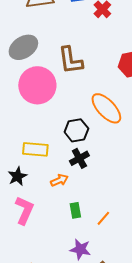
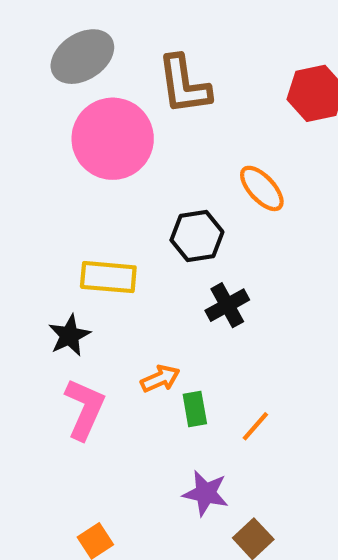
orange ellipse: (106, 108) -> (262, 188), size x0.7
black cross: (79, 158) -> (227, 305), moved
orange arrow: (59, 180) -> (160, 379), moved

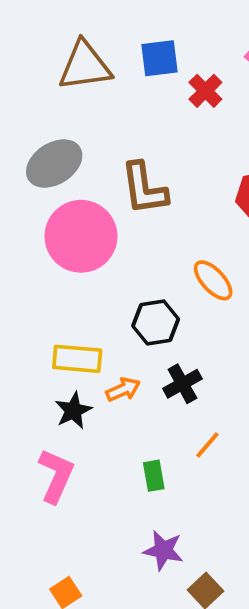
black star: (69, 335) -> (73, 411), moved
orange arrow: (160, 379) -> (123, 389), moved
orange line: (255, 426) -> (207, 445), moved

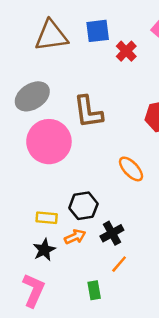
black hexagon: (156, 322) -> (83, 206), moved
yellow rectangle: (77, 359) -> (47, 218), size x0.7
orange line: (207, 445) -> (119, 264), moved

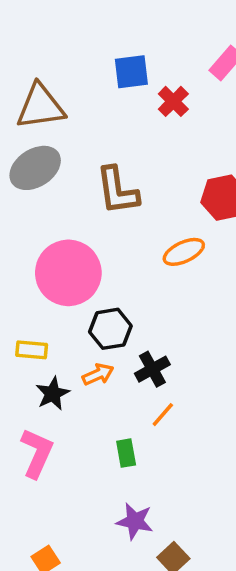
brown triangle: (51, 36) -> (40, 107), moved
pink circle: (49, 142) -> (68, 273), moved
orange ellipse: (131, 169) -> (184, 252), moved, turned -72
yellow rectangle: (47, 218) -> (32, 350), moved

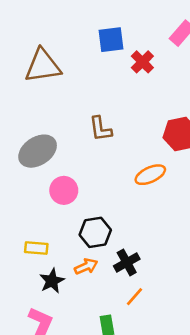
gray ellipse: (35, 168) -> (38, 151), moved
brown L-shape: (117, 191) -> (100, 129), size x0.7
pink circle: (68, 273) -> (64, 190), size x0.6

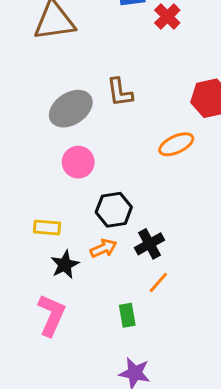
gray ellipse: (38, 151) -> (71, 109), moved

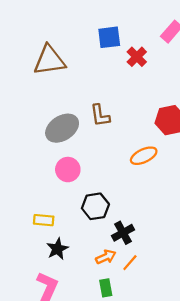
orange arrow: (103, 248) -> (106, 257), moved

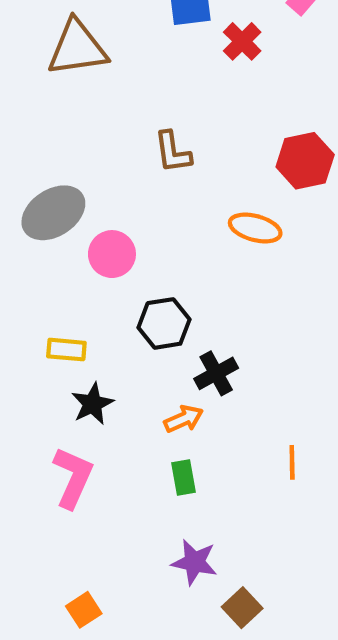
gray ellipse: (62, 128) -> (53, 213), moved
orange ellipse: (144, 156) -> (255, 228), turned 40
orange line: (130, 263) -> (292, 462), moved, turned -42

